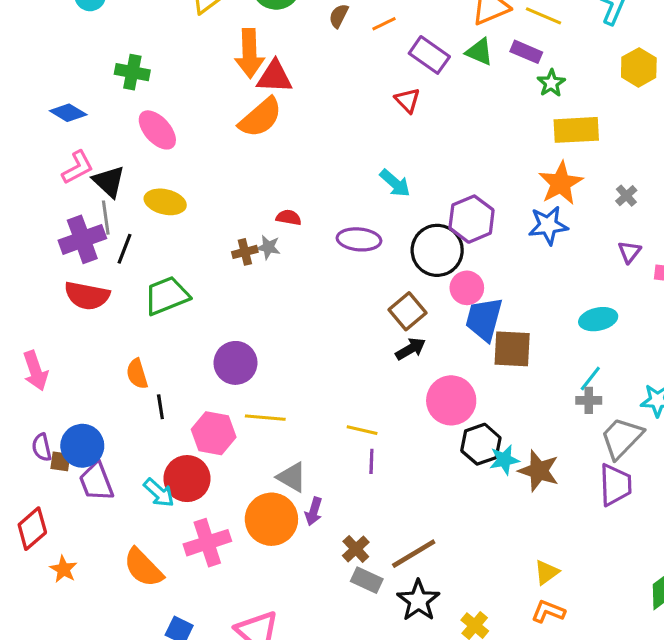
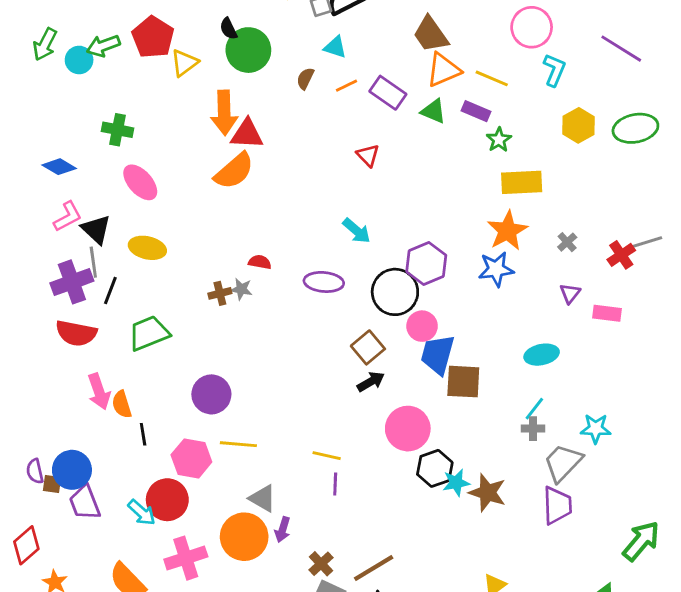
purple rectangle: (429, 55) -> (388, 93), moved
pink arrow: (35, 371) -> (99, 392), moved

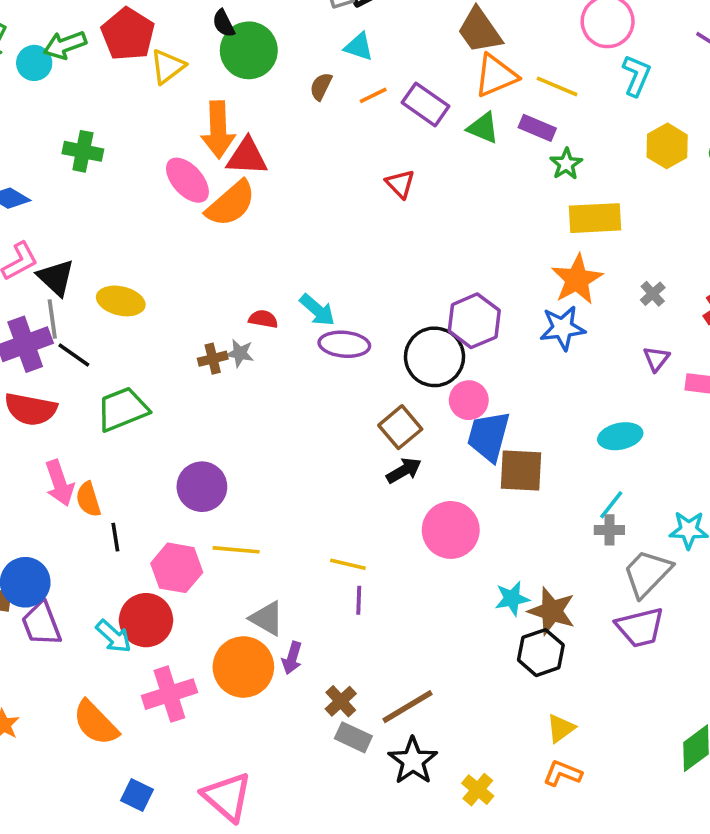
pink ellipse: (140, 182) -> (187, 180), moved
cyan arrow: (357, 231) -> (317, 310), moved
black line: (110, 291) -> (74, 355), turned -76
black hexagon: (435, 468) -> (541, 653), moved
purple trapezoid: (557, 505) -> (640, 627), turned 78

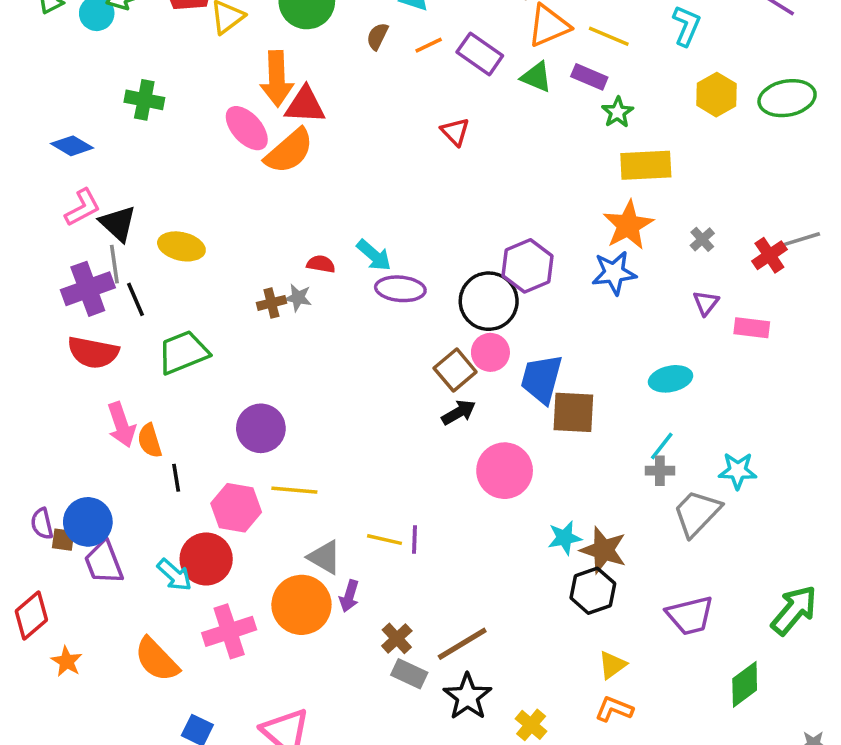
black line: (74, 355) -> (136, 299), turned 32
pink circle: (469, 400) -> (490, 352), moved
yellow line: (348, 564) -> (384, 540), moved
purple trapezoid: (640, 627) -> (690, 615), moved

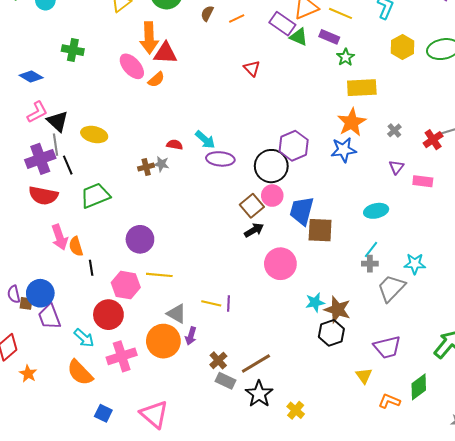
purple rectangle: (480, 54) -> (282, 24), moved
orange semicircle: (289, 151) -> (156, 80), size x0.6
cyan arrow: (174, 575) -> (84, 338), moved
yellow triangle: (612, 665) -> (364, 376), moved, turned -30
orange L-shape: (614, 709) -> (389, 401), moved

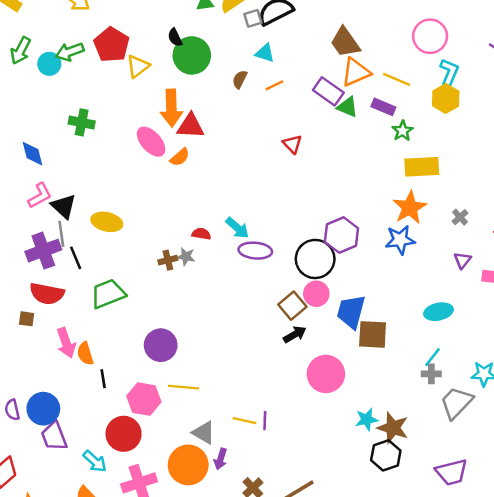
yellow hexagon: (402, 47) -> (446, 99), moved
blue diamond: (31, 77) -> (33, 154), turned 45
brown square: (26, 303) -> (27, 319), moved

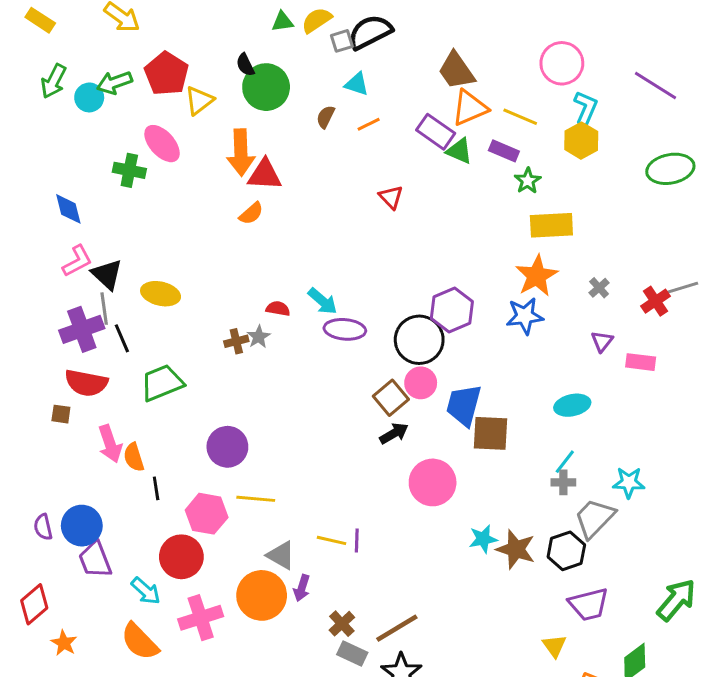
pink ellipse: (151, 142) -> (162, 144), moved
gray star: (186, 257) -> (259, 337), turned 30
black hexagon: (386, 455) -> (566, 551), moved

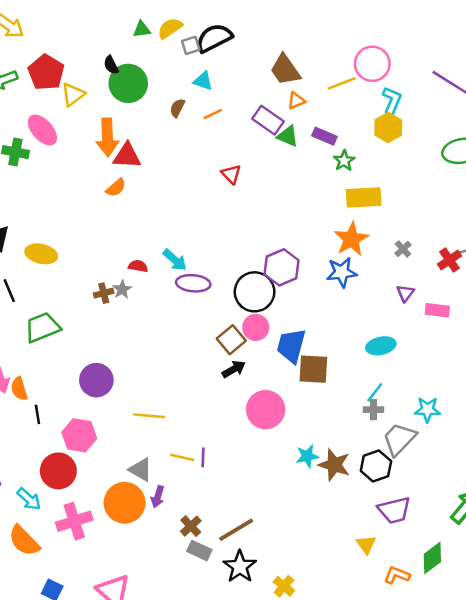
orange triangle: (470, 108) -> (296, 101), size x0.6
yellow line: (520, 117) -> (342, 83), moved, turned -44
yellow line: (256, 499) -> (149, 416), moved

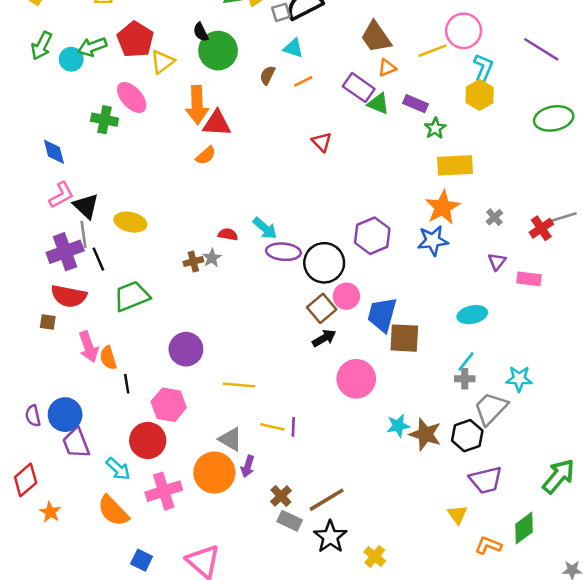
black circle: (255, 292) -> (324, 263), moved

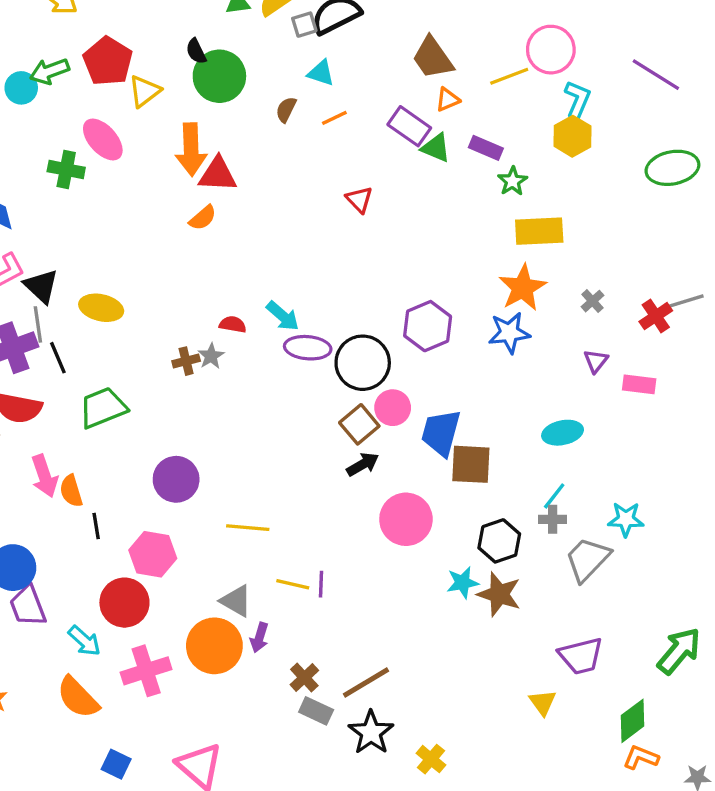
black hexagon: (467, 436) -> (499, 541), moved
orange L-shape: (488, 545) -> (641, 757), moved

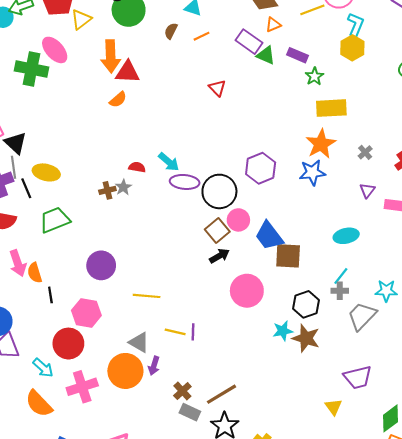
green cross: (66, 169) -> (31, 69), size x1.4
yellow ellipse: (101, 308) -> (46, 172), moved
blue trapezoid: (441, 433) -> (269, 236), turned -52

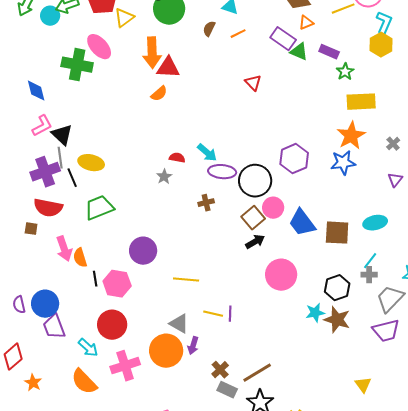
brown cross: (107, 190) -> (206, 203), moved
brown square: (288, 256) -> (337, 233), moved
pink hexagon: (86, 313) -> (117, 284), moved
purple trapezoid: (358, 377) -> (386, 331), moved

